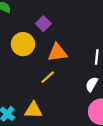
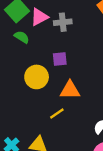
purple square: (43, 24) -> (60, 59), turned 32

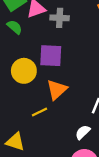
purple square: (60, 59) -> (51, 56), size x1.5
orange triangle: (70, 90) -> (57, 90), turned -50

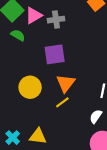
yellow circle: (24, 71) -> (30, 87), moved
yellow line: (39, 112) -> (62, 102), moved

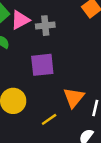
orange triangle: (66, 83) -> (74, 98), moved

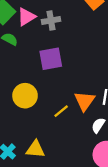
orange triangle: (74, 98) -> (85, 101), moved

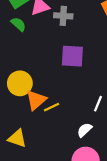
purple square: (51, 59) -> (72, 56), moved
orange triangle: (85, 101) -> (36, 100), moved

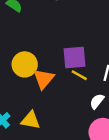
purple square: (72, 56) -> (74, 57), moved
yellow line: (52, 107) -> (79, 75), moved, turned 63

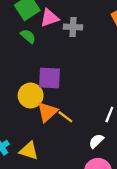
purple square: (74, 57) -> (49, 78), moved
yellow line: (79, 75) -> (65, 117), moved

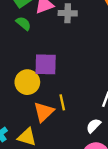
orange triangle: (47, 112) -> (44, 112), moved
yellow line: (65, 117) -> (62, 102), turned 42

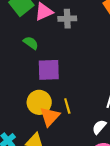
green semicircle: (23, 23) -> (31, 43), moved
yellow circle: (27, 82) -> (39, 102), moved

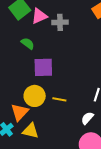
yellow line: (67, 106) -> (59, 99), turned -64
orange triangle: (50, 117) -> (20, 112), moved

